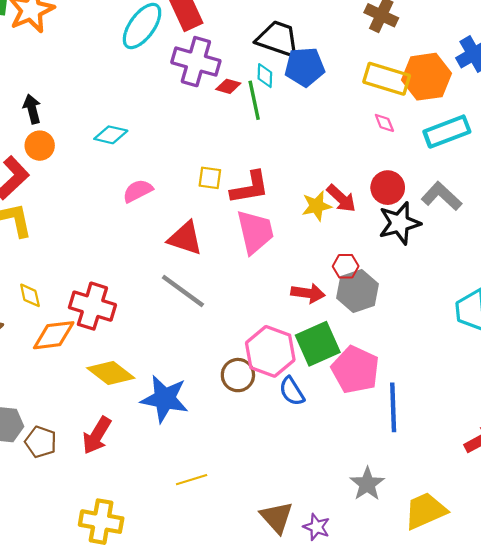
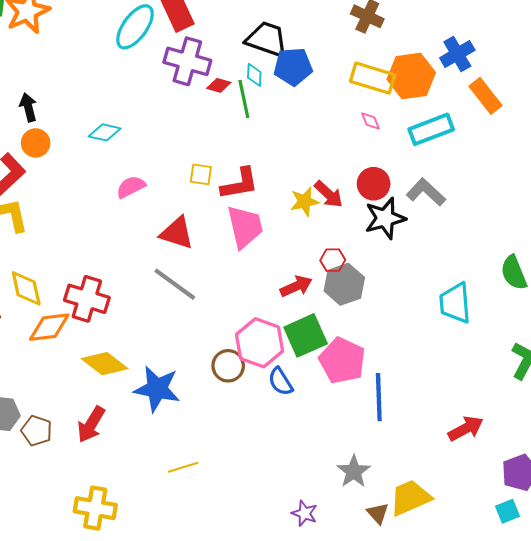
red arrow: (308, 293) -> (296, 286), turned -32
yellow diamond: (30, 295) -> (26, 288), size x1.5
brown triangle: (277, 517) -> (378, 513), moved, size x0.7

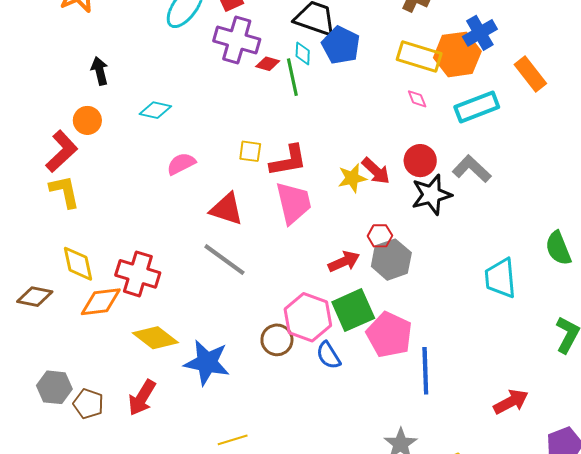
blue cross: (457, 54) -> (480, 33), moved
blue pentagon: (293, 67) -> (341, 45), turned 30
black arrow: (28, 107) -> (100, 71), moved

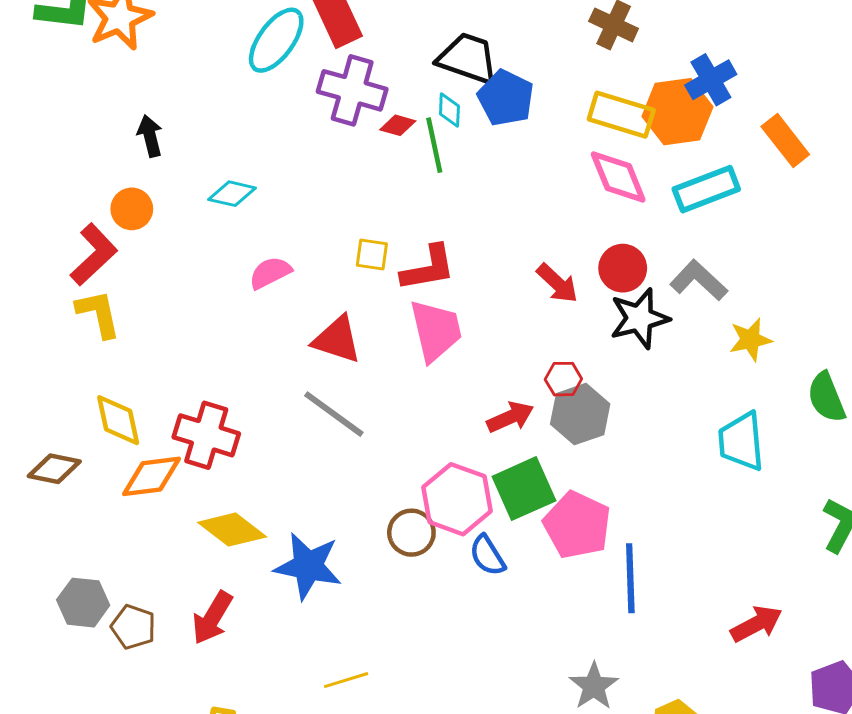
pink diamond: (417, 99) -> (618, 177), size x2.0
yellow star: (352, 178) -> (750, 340), moved

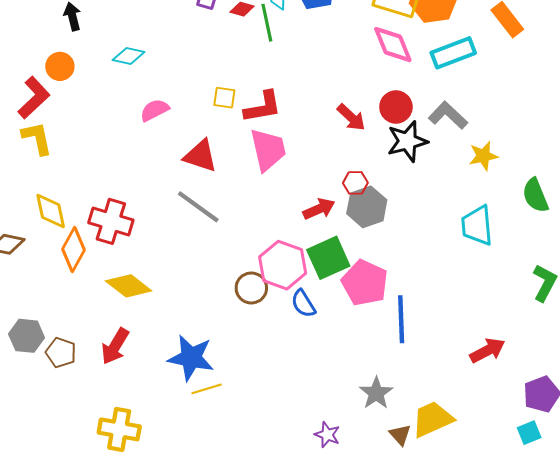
orange diamond: (152, 476) -> (73, 250), turned -54
blue star: (308, 566) -> (191, 358), moved

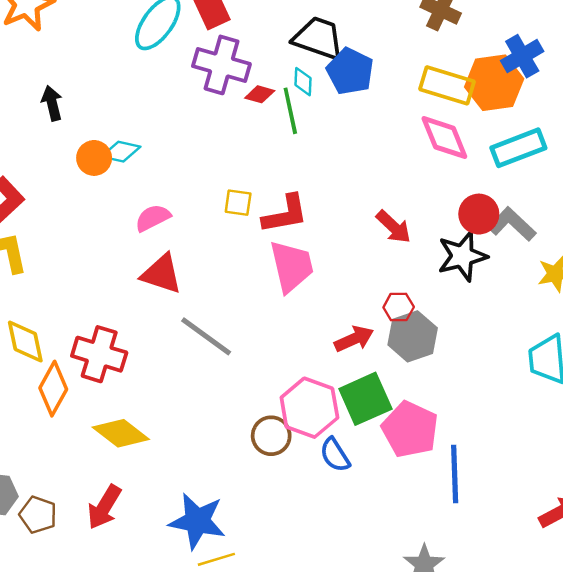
orange circle: (60, 66) -> (94, 158), moved
red circle: (396, 107) -> (479, 214), moved
red triangle: (200, 156) -> (162, 274), moved

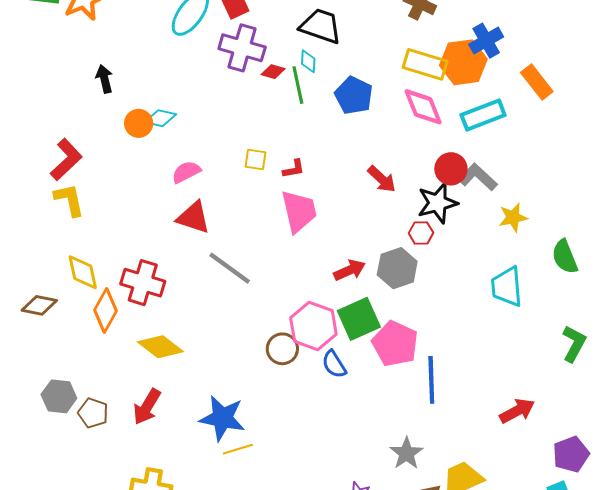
blue pentagon: (350, 71) -> (354, 95), moved
red L-shape: (285, 214) -> (294, 169), size x0.6
red hexagon: (399, 307) -> (421, 233), moved

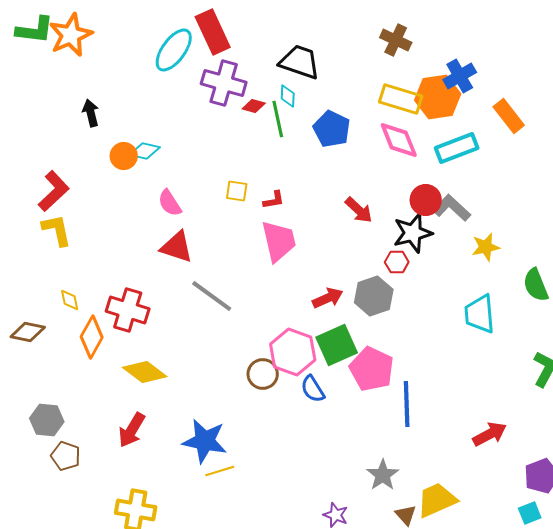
pink semicircle: (186, 172) -> (170, 203), turned -96
yellow diamond: (83, 272) -> (70, 300), size x0.6
brown pentagon: (93, 413) -> (66, 456), moved

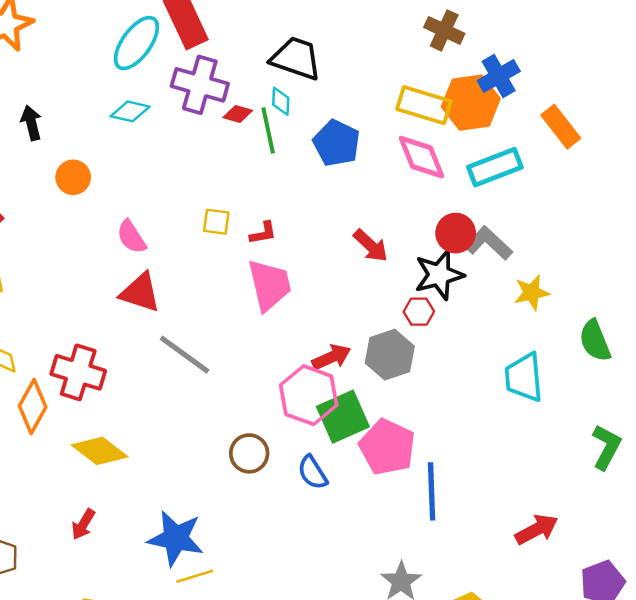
brown cross: (396, 40) -> (444, 30), moved
cyan diamond: (145, 151) -> (130, 111), moved
pink hexagon: (293, 352) -> (309, 395), moved
red arrow: (132, 430) -> (83, 524), size x0.7

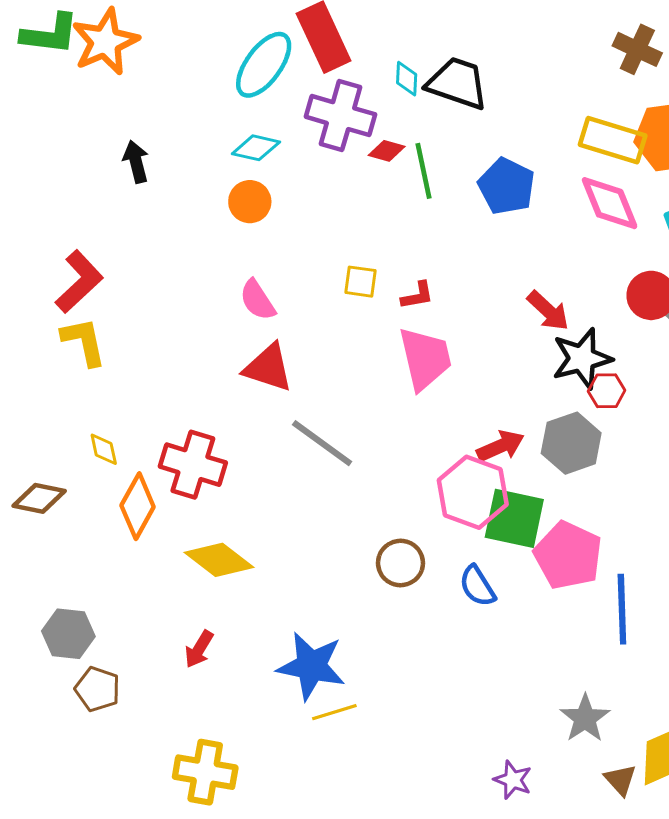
cyan diamond: (281, 101) -> (407, 79), moved
orange circle: (73, 177) -> (250, 202), moved
black star: (439, 275) -> (582, 358), moved
green square: (343, 417) -> (514, 518), turned 36

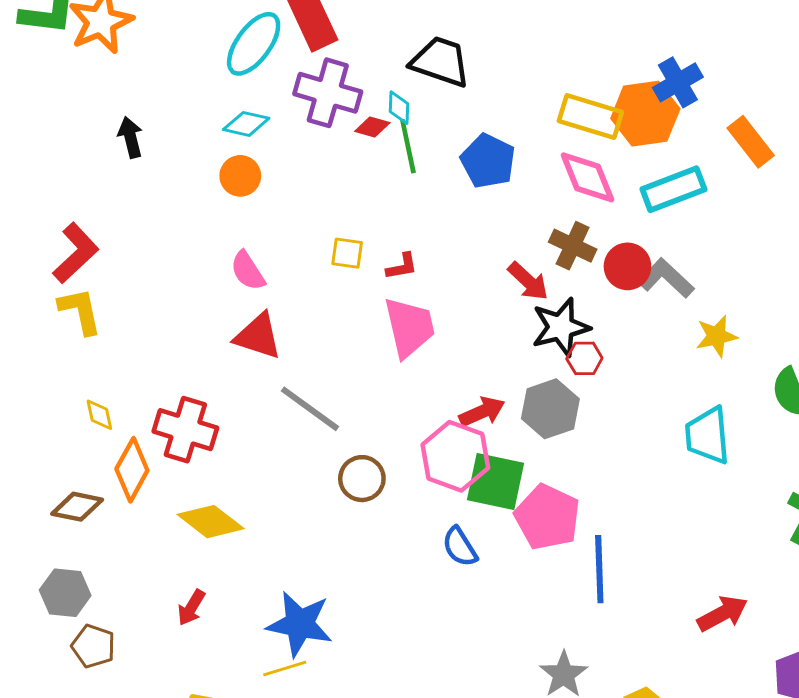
brown cross: (637, 49) -> (573, 246), moved
cyan diamond: (407, 79) -> (399, 108), moved
brown diamond: (39, 498) -> (77, 507), moved
brown circle: (400, 563) -> (362, 479), moved
yellow line: (334, 712) -> (285, 668), moved

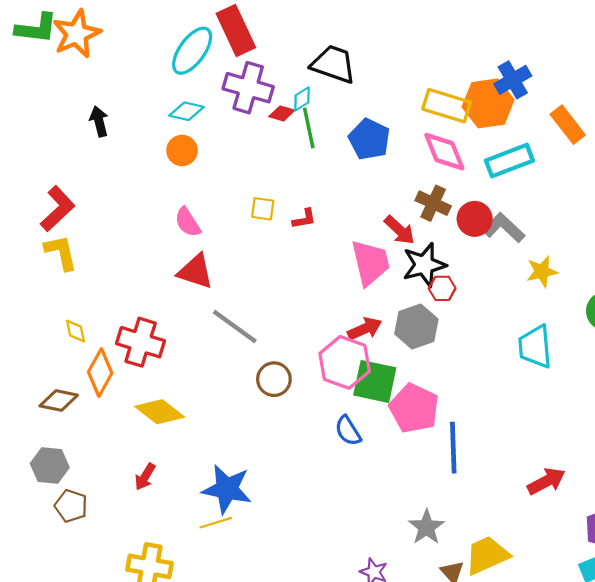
cyan diamond: (399, 108) -> (302, 99), turned 55
pink trapezoid: (409, 327) -> (370, 263), moved

